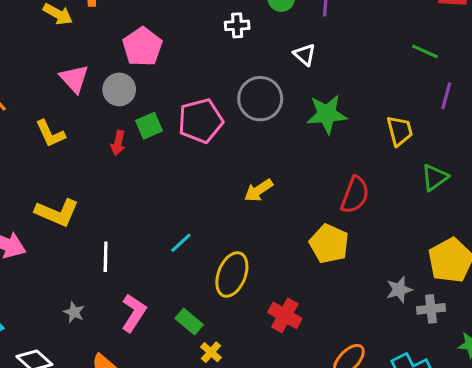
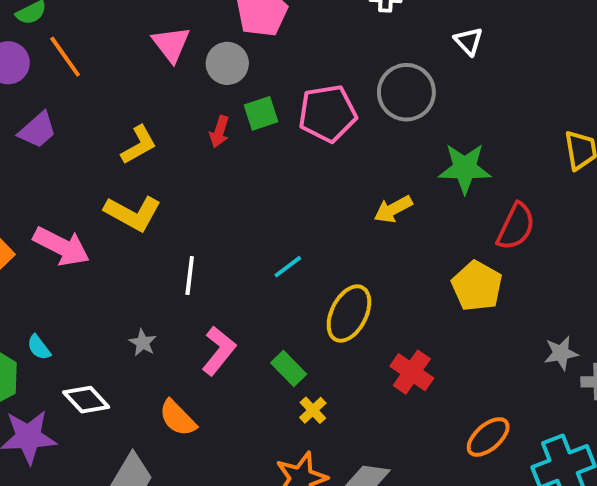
green star: (327, 114) -> (465, 168), moved
yellow L-shape: (50, 134) -> (139, 145), moved, turned -100

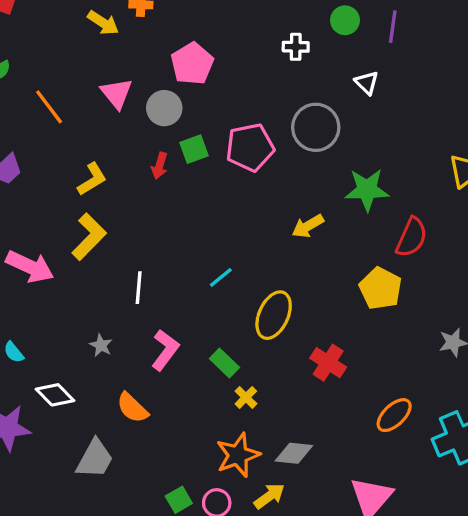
orange line: (65, 57) -> (49, 107), moved
yellow L-shape: (133, 213) -> (89, 237), turned -72

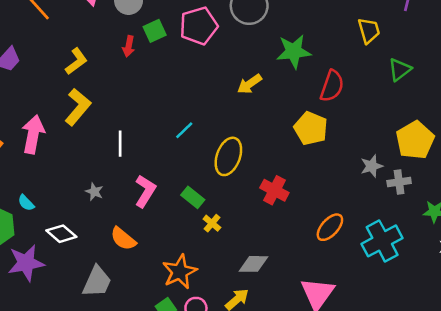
pink arrow: (30, 267) -> (33, 134), turned -99
orange star: (238, 455) -> (180, 272), moved

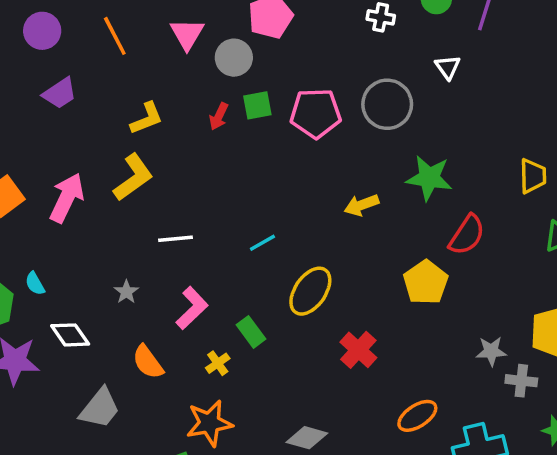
white line: (120, 144) -> (175, 239), turned 70
yellow cross: (212, 223) -> (218, 363), moved

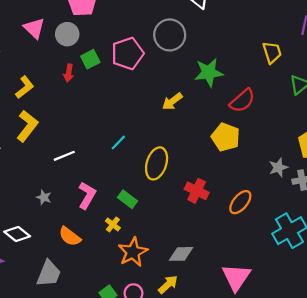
red semicircle: (467, 235) -> (242, 101), turned 32
orange ellipse: (417, 416) -> (240, 202), moved
orange star: (209, 423) -> (133, 252), moved

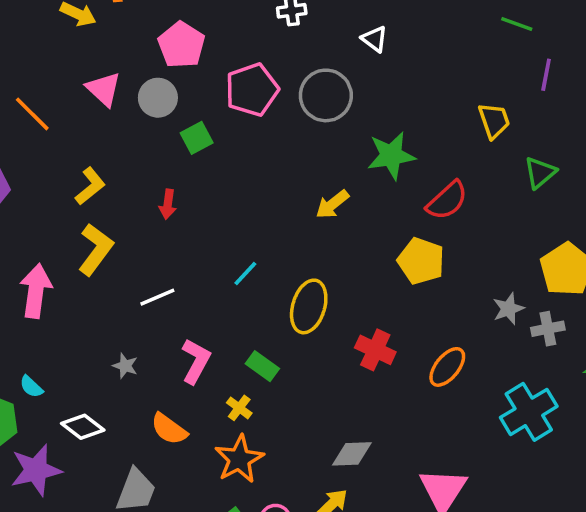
pink pentagon: (127, 53) -> (252, 90), moved
red arrow: (69, 73) -> (168, 204), moved
orange star: (133, 252) -> (239, 459), moved

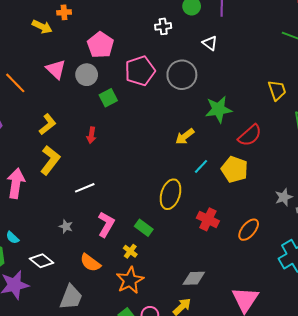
cyan line: (245, 273) -> (201, 166), moved

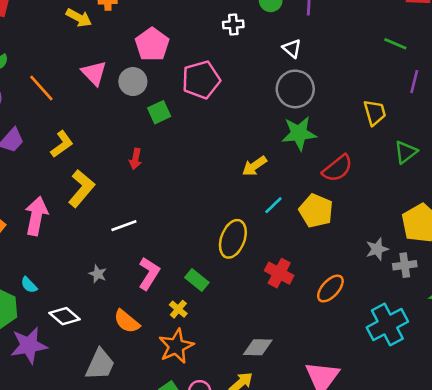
gray circle: (182, 75) -> (295, 89), moved
yellow L-shape: (48, 124) -> (62, 144), moved

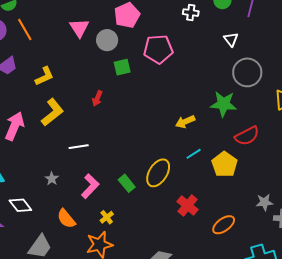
orange line: (41, 88) -> (25, 30), moved
gray circle: (295, 89) -> (247, 72), moved
green rectangle: (197, 280) -> (127, 183), moved

